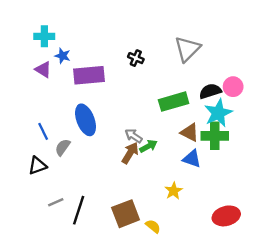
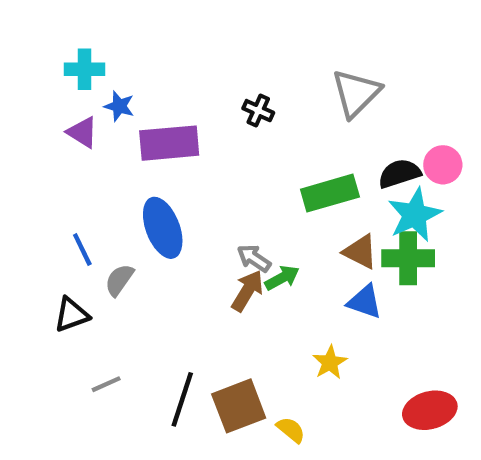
black line: (79, 210) -> (182, 399), moved

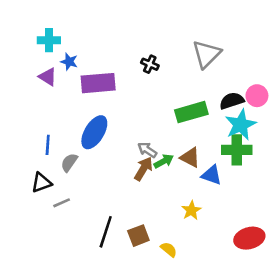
blue ellipse: (163, 228) -> (94, 132), turned 52
blue line: (82, 250) -> (48, 145), turned 30
brown triangle: (360, 252) -> (190, 157), moved
gray line: (106, 384) -> (62, 203), moved
brown square: (239, 406) -> (138, 236), size x0.7

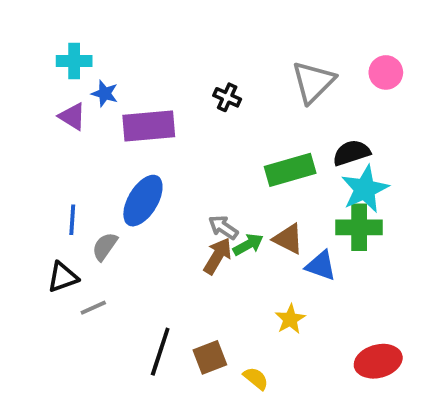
pink circle: (257, 96) -> (386, 72), moved

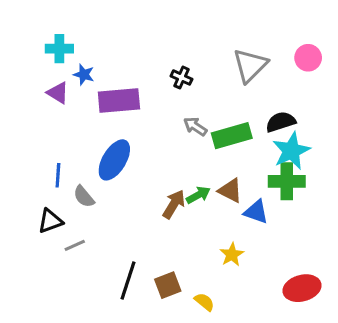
gray arrow: (223, 227) -> (195, 126), moved
gray semicircle: (105, 246) -> (84, 197), turned -75

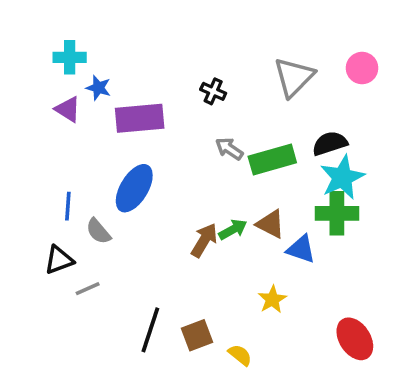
red ellipse: (302, 288) -> (355, 339), turned 72

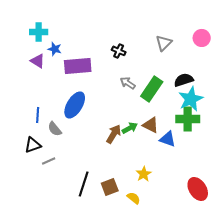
gray triangle: (294, 77) -> (164, 43), size x0.7
green rectangle: (272, 159) -> (152, 89), turned -40
yellow star: (272, 299) -> (144, 174), moved

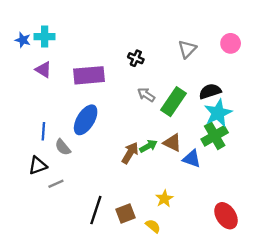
blue star: (55, 49) -> (23, 40), moved
green cross: (188, 119) -> (215, 136), turned -30

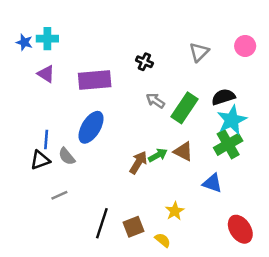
blue triangle: (192, 159) -> (212, 183), moved
black triangle: (38, 166) -> (40, 160), moved

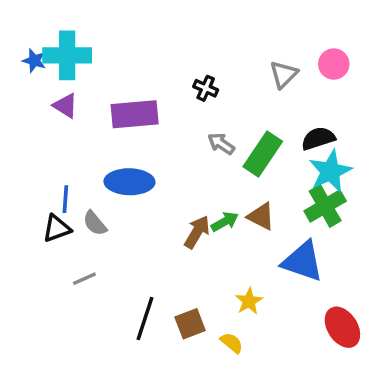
cyan cross: (47, 39) -> (67, 55), size x1.5
pink circle: (245, 46) -> (334, 64), moved
blue ellipse: (91, 127) -> (129, 182), turned 60
blue triangle: (212, 183) -> (303, 261), size x1.5

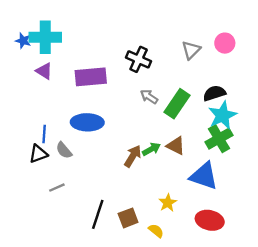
black cross: (206, 88) -> (139, 59), size x1.5
red ellipse: (342, 327) -> (210, 220), moved, turned -44

